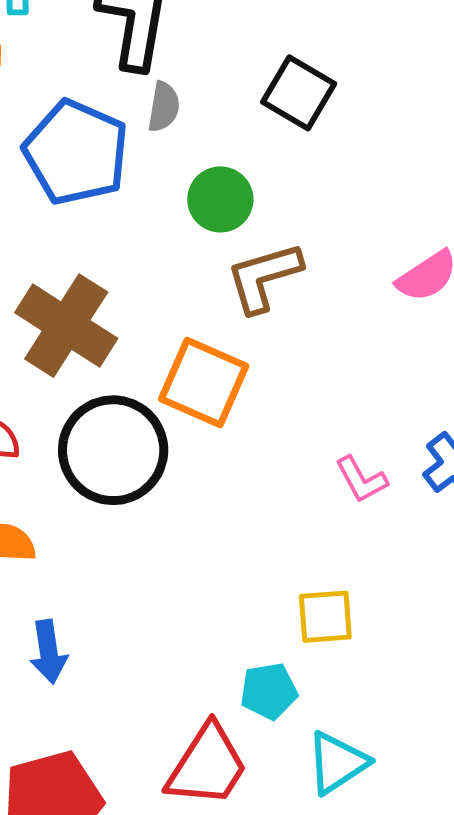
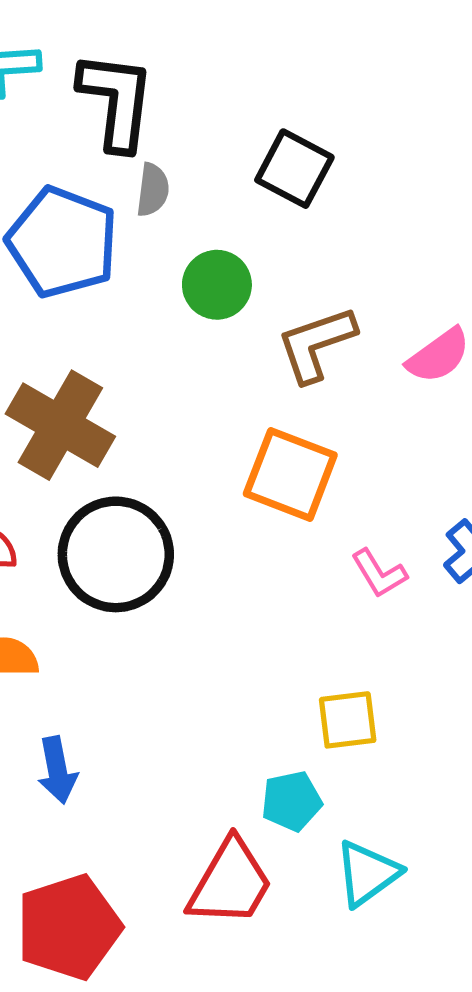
brown L-shape: (264, 277) -> (316, 344), moved
orange square: (204, 383) -> (290, 474), moved

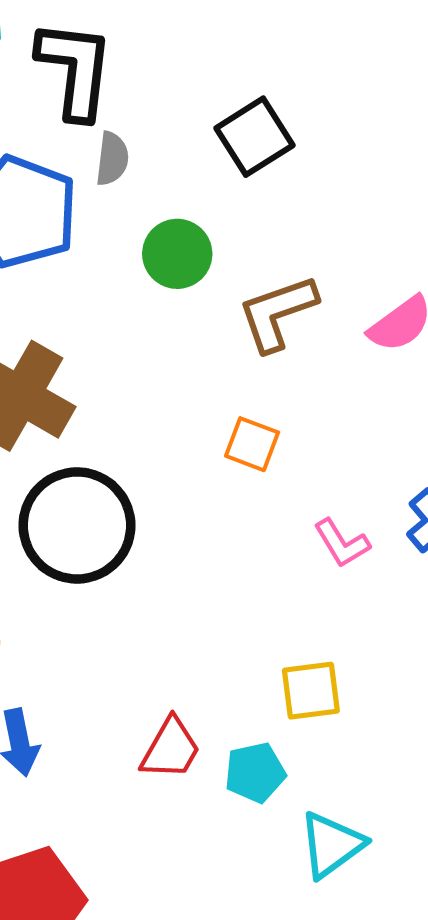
black square: (294, 169) -> (254, 137), turned 30
orange square: (290, 474) -> (252, 444), size x0.6
red trapezoid: (230, 883) -> (171, 749), moved, size x0.7

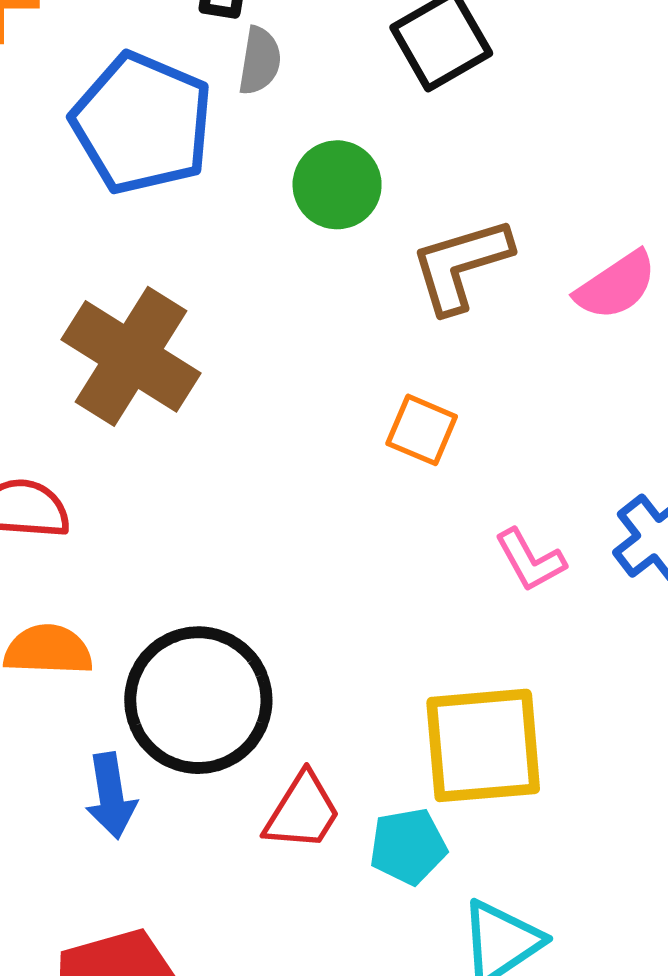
black circle: (77, 525) -> (198, 700), moved
yellow square: (311, 691) -> (483, 745), size x1.6

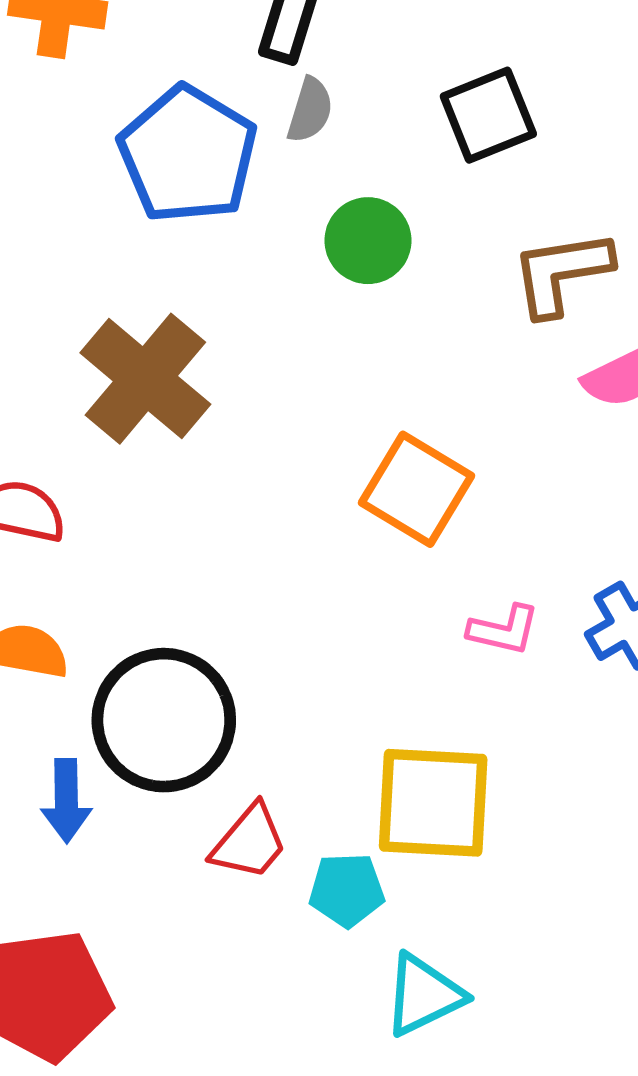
brown L-shape: (461, 265) -> (561, 273), moved
orange square: (422, 430) -> (417, 489), size x1.6
pink L-shape: (530, 560) -> (504, 630), turned -56

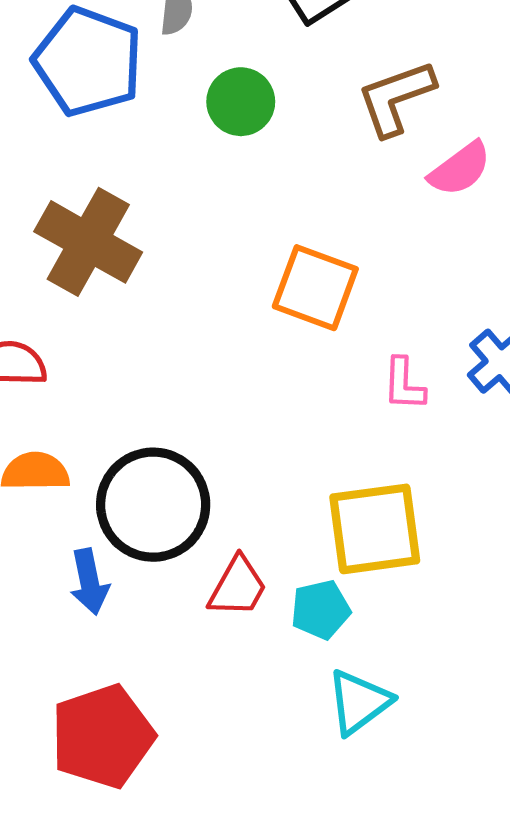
pink L-shape: (504, 630) -> (404, 384), turned 90
cyan triangle: (424, 995) -> (359, 702), moved

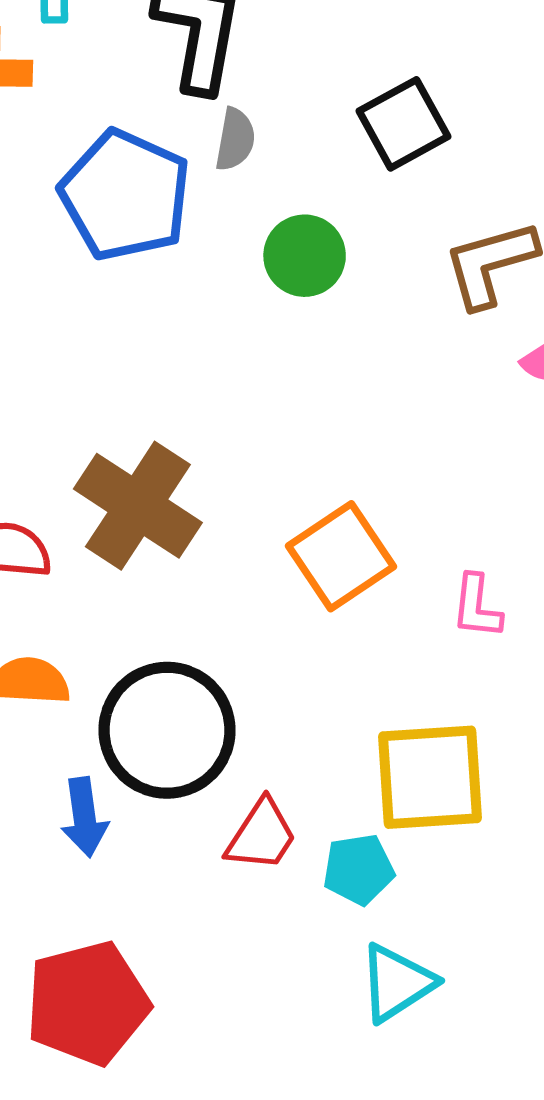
brown cross: (88, 242) -> (138, 506), moved
orange square: (315, 288) -> (341, 556), moved, turned 32

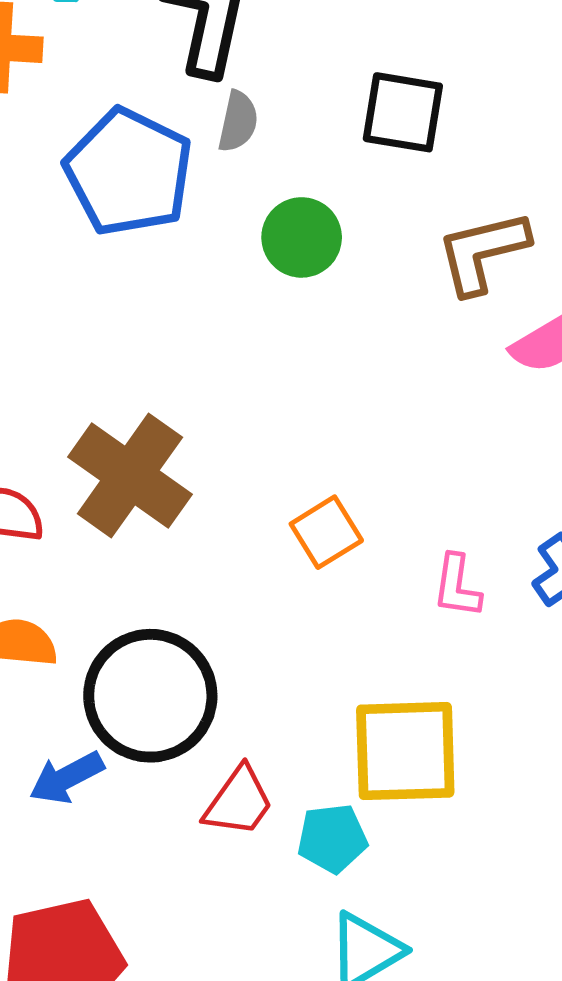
black square: (404, 124) -> (403, 112), turned 36
orange square: (341, 556) -> (326, 532), size x0.7
blue arrow: (84, 817) -> (67, 778), turned 68

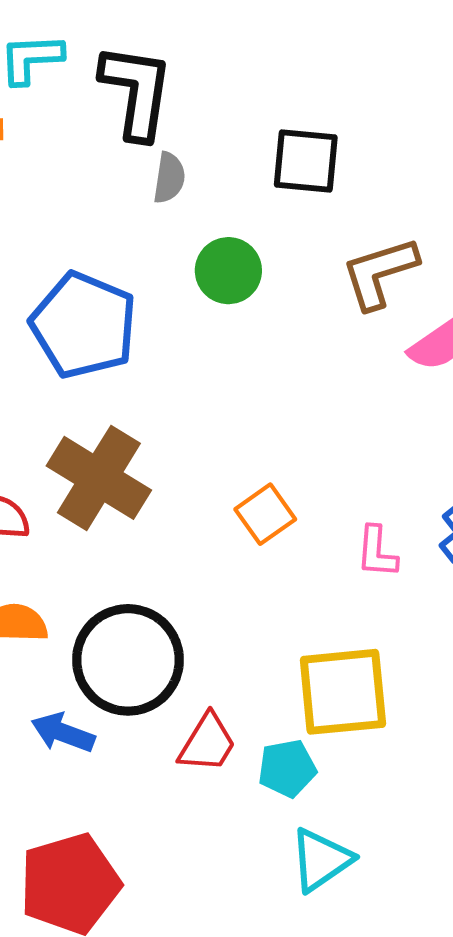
blue pentagon: (129, 172) -> (84, 325), moved
blue arrow: (67, 778) -> (63, 733), turned 52

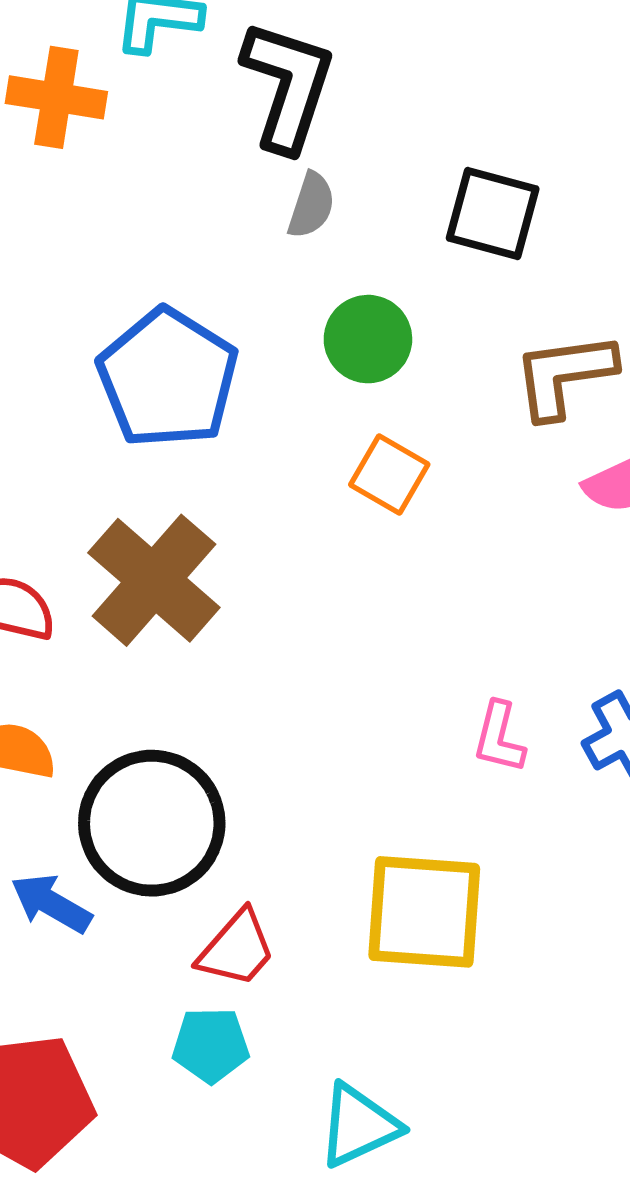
orange square: (265, 514) -> (389, 474), moved, turned -34
cyan pentagon: (287, 768) -> (211, 1045), moved

